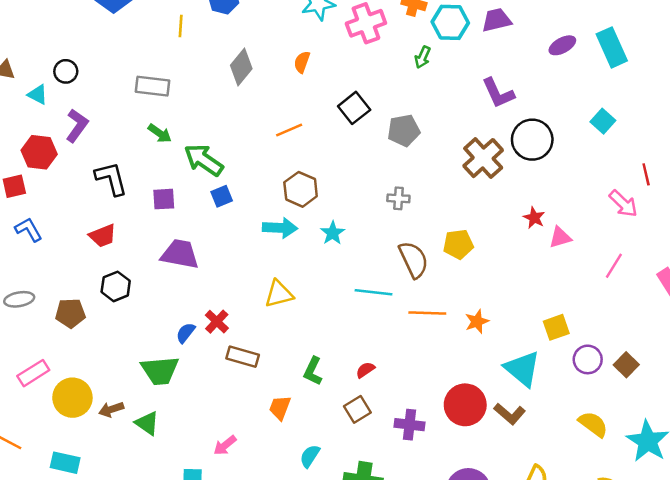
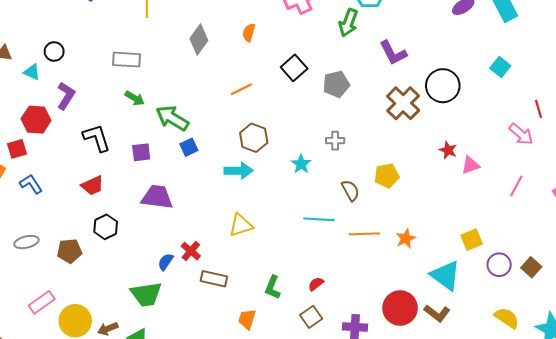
green arrow: (423, 57) -> (348, 23), size x1.5
purple L-shape: (498, 93) -> (393, 53), moved
cyan star: (333, 233) -> (301, 164), moved
brown semicircle: (414, 260) -> (350, 190), size x0.7

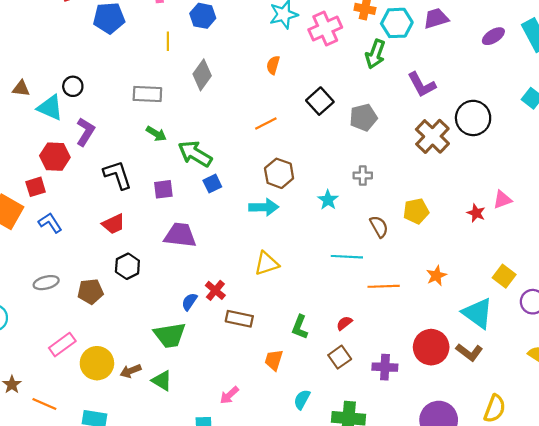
gray diamond: (199, 39) -> (202, 75), moved
cyan triangle: (32, 72) -> (50, 108), size x1.5
red star: (448, 150) -> (476, 213), moved
orange line: (364, 234) -> (384, 286), moved
yellow square: (472, 240) -> (504, 276), turned -30

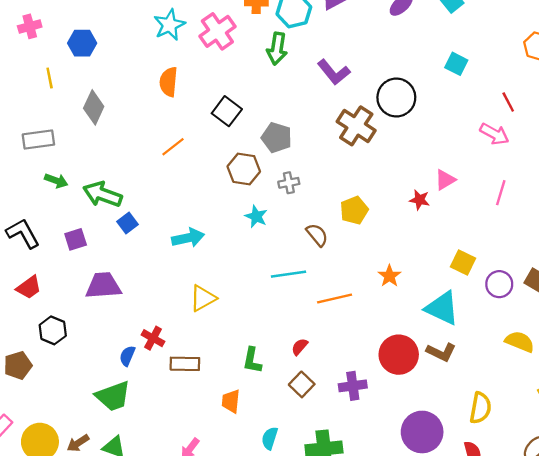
orange semicircle: (273, 65) -> (169, 82), size x1.4
gray pentagon: (363, 117) -> (277, 138), moved, turned -30
brown hexagon: (279, 173) -> (244, 169), moved

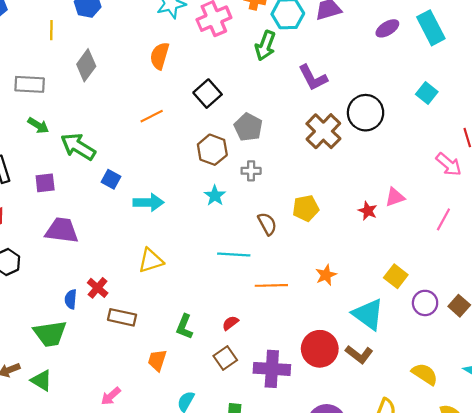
blue square: (128, 223) -> (111, 179), moved, turned -36
yellow semicircle: (520, 342) -> (425, 374), moved
blue semicircle: (127, 356) -> (71, 299), turned -30
purple cross: (353, 386) -> (272, 369), size x1.4

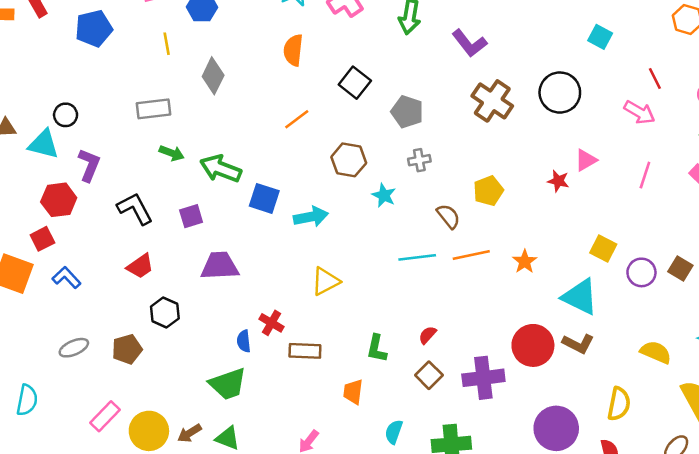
black circle: (366, 113) -> (560, 93), moved
brown hexagon: (212, 150) -> (349, 160), moved
blue square: (111, 179) -> (264, 198), size x1.4
orange line: (271, 285) -> (471, 255), moved

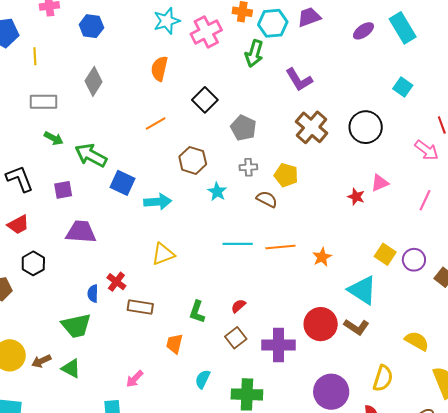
yellow line: (167, 44) -> (35, 56), moved
yellow pentagon: (488, 191) -> (286, 175), moved, turned 30
brown semicircle: (448, 216) -> (267, 199), moved, turned -30
purple circle: (641, 272) -> (414, 260), moved

